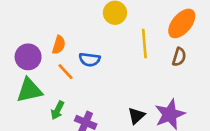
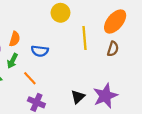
orange line: (66, 72) -> (30, 78), moved
green arrow: (57, 110) -> (12, 61), moved

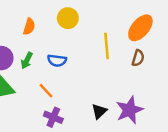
yellow circle: (60, 13) -> (68, 18), moved
orange semicircle: (15, 39) -> (29, 27), moved
green arrow: (12, 61) -> (27, 60), moved

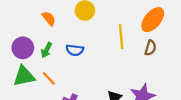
orange semicircle: (29, 27) -> (49, 18), turned -56
orange line: (46, 91) -> (49, 78), moved

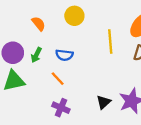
orange line: (49, 78) -> (58, 79), moved

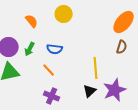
yellow line: (110, 42) -> (96, 68), moved

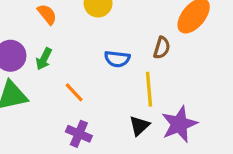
brown semicircle: (122, 47) -> (162, 48), moved
blue semicircle: (55, 49) -> (117, 59), moved

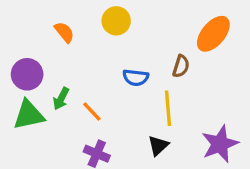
green arrow: (44, 59) -> (61, 99), moved
purple star: (179, 124) -> (220, 144), moved

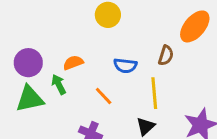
orange semicircle: (64, 32) -> (73, 63), moved, turned -72
green arrow: (61, 99) -> (59, 84), turned 126
orange line: (92, 112) -> (104, 96), moved

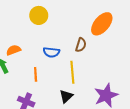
orange line: (104, 96) -> (36, 74), turned 40

